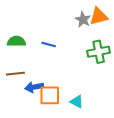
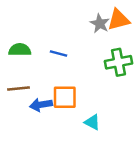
orange square: (50, 95) -> (65, 97), moved

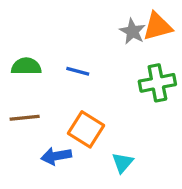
orange square: (65, 97) -> (86, 129), turned 32
blue arrow: (41, 105) -> (56, 156), moved
cyan triangle: (92, 122) -> (123, 163), turned 42

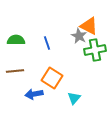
orange triangle: (157, 26) -> (89, 26), moved, turned 42
gray star: (133, 31) -> (79, 36), moved
blue line: (78, 71) -> (47, 43), turned 56

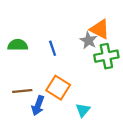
brown line: (15, 71) -> (22, 91), moved
blue arrow: (34, 94) -> (38, 106), turned -60

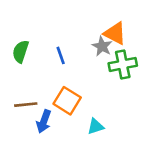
green semicircle: (18, 45) -> (21, 52), turned -72
cyan triangle: (83, 110) -> (96, 127), turned 32

